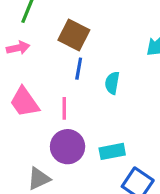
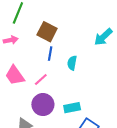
pink line: (64, 108) -> (41, 80), turned 48

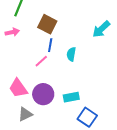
pink trapezoid: (15, 75) -> (18, 88), moved
pink line: (41, 80) -> (41, 61), moved

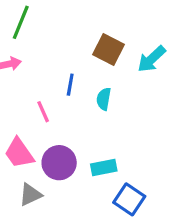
brown square: (47, 24) -> (108, 49), moved
pink line: (41, 61) -> (43, 112), moved, turned -72

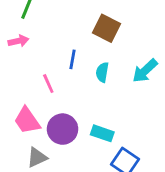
cyan arrow: (152, 59) -> (145, 71), moved
cyan rectangle: (104, 167) -> (102, 133), turned 30

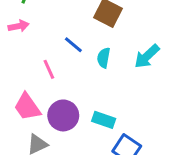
blue line: (72, 59) -> (73, 45), turned -60

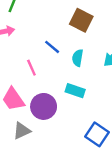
cyan rectangle: (104, 120) -> (75, 91), moved

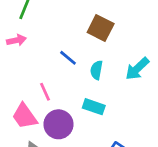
pink line: (31, 68) -> (45, 92), moved

